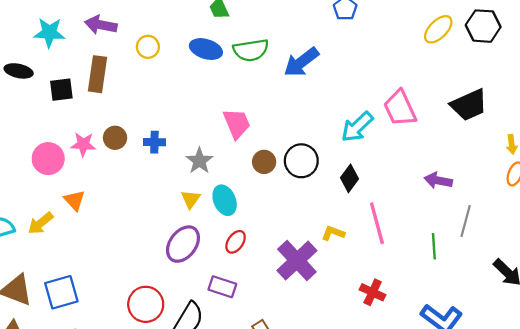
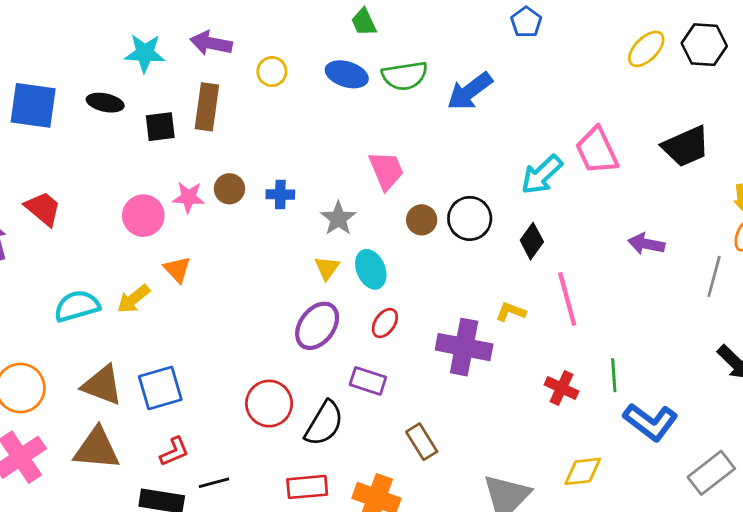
gray line: (466, 221) -> (714, 276), moved
green line: (434, 246) -> (614, 375), moved
purple cross: (297, 260) -> (464, 347), turned -36

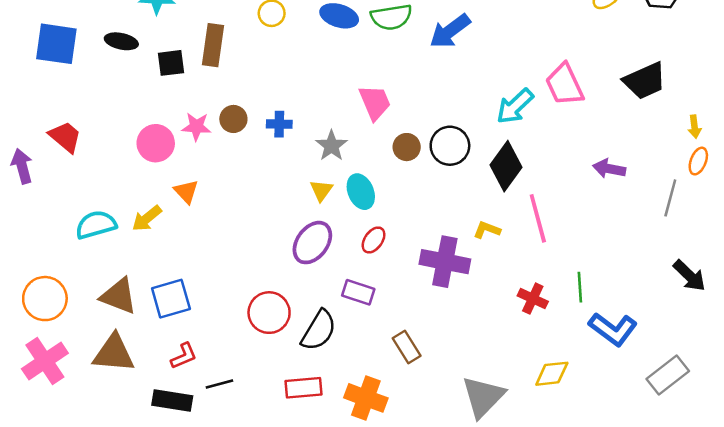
black diamond: (532, 241) -> (506, 166), size x1.5

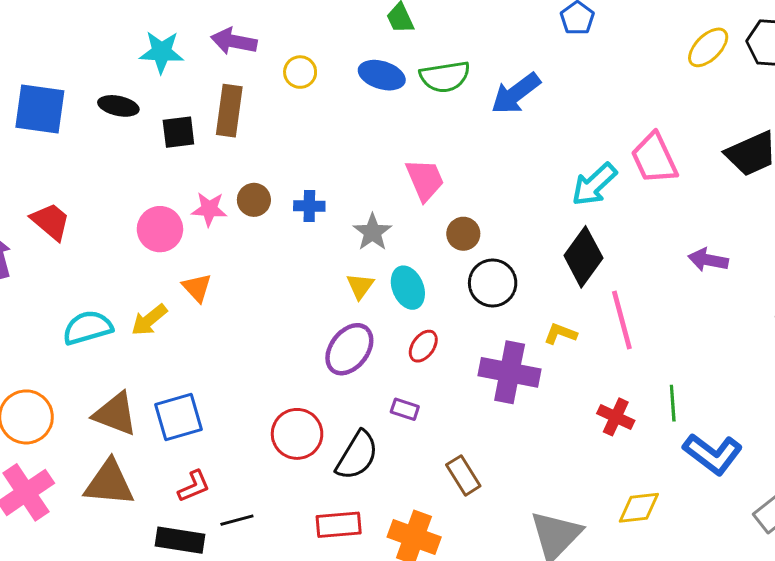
black circle: (450, 146) -> (493, 283), moved
purple rectangle: (358, 292) -> (405, 409), size x0.7

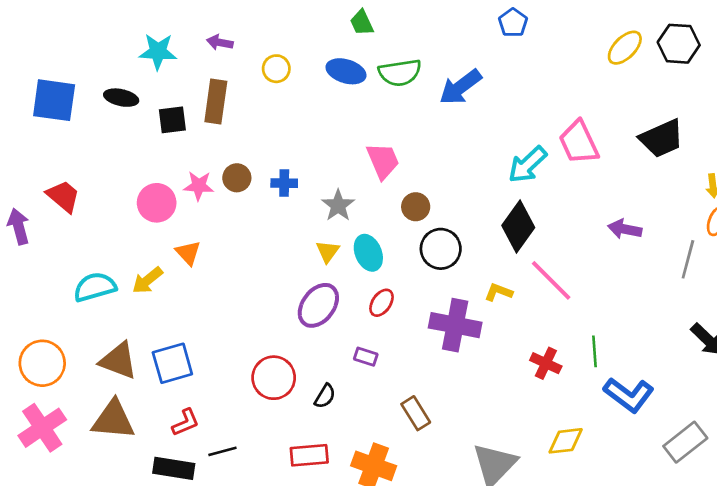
purple arrow: (234, 41) -> (220, 42), size x0.7
pink line: (622, 320) -> (551, 280), turned -30
black semicircle: (357, 455) -> (325, 396), size x0.6

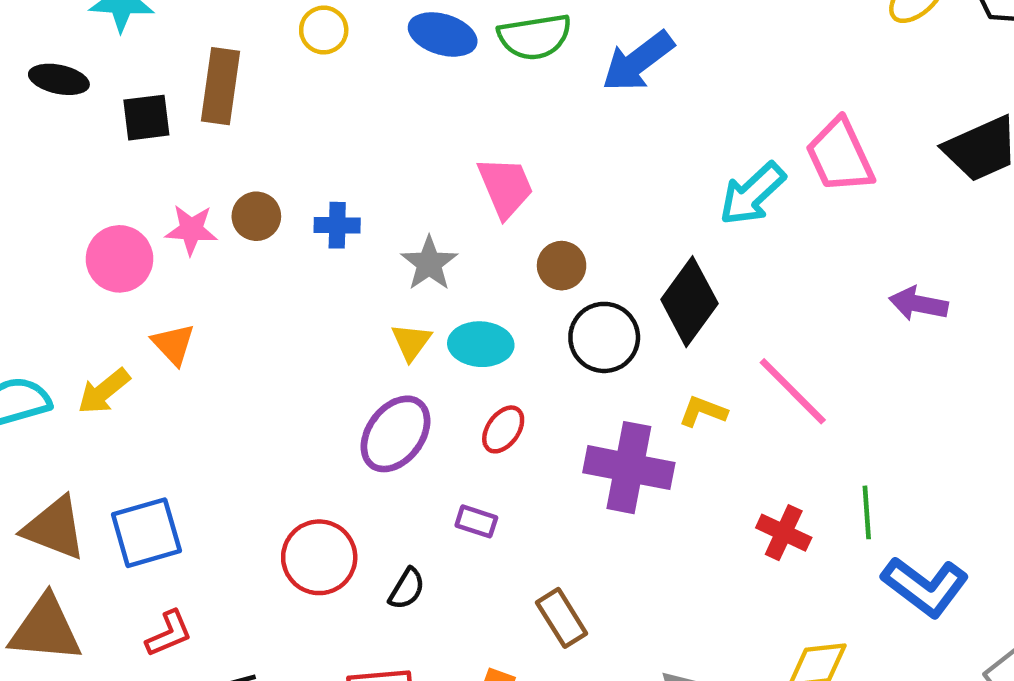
black diamond: (518, 226) -> (689, 302), moved
cyan ellipse: (368, 253) -> (481, 344), turned -64

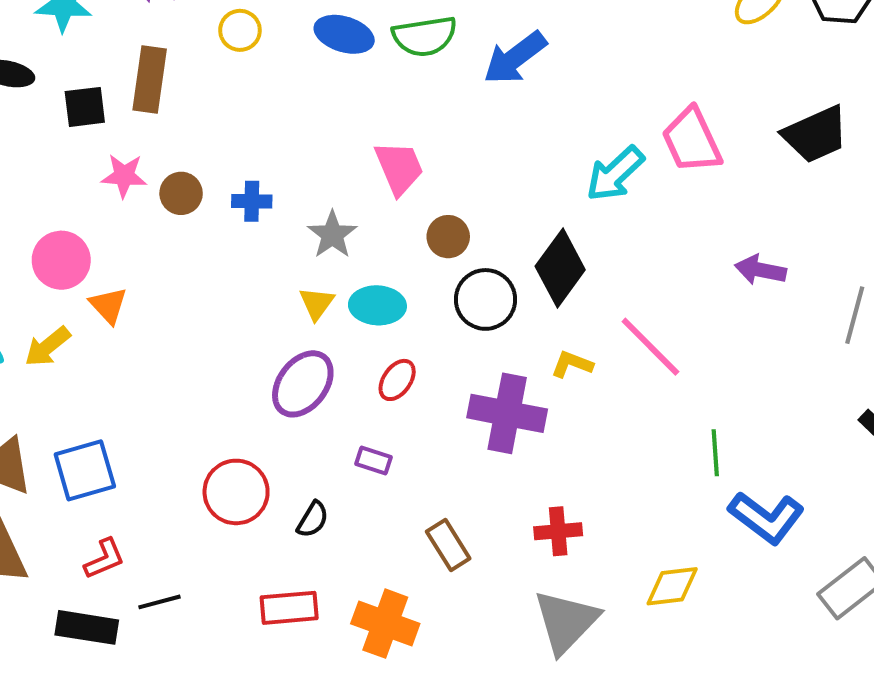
pink star: (191, 230) -> (124, 176), moved
pink circle: (119, 259) -> (61, 260), moved
red cross: (784, 533) -> (558, 531), moved, turned -30

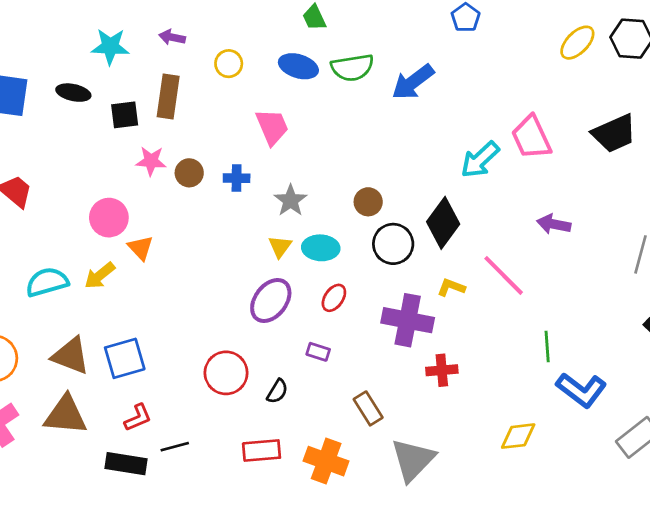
pink trapezoid: (399, 168) -> (272, 127), moved
purple arrow: (760, 270) -> (554, 224), moved
red cross: (558, 531) -> (442, 370), moved
gray triangle: (566, 622) -> (413, 460), moved

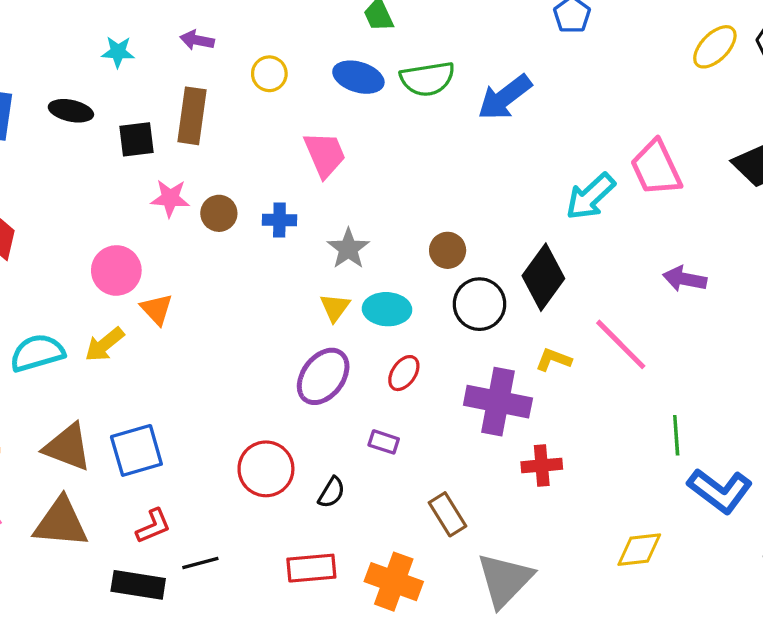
cyan star: (110, 47) -> (118, 52), size x0.7

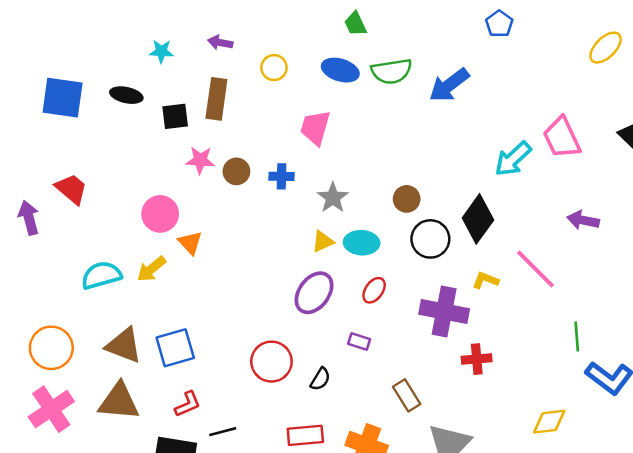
pink trapezoid: (325, 154) -> (315, 128), turned -141
yellow triangle: (335, 307) -> (323, 241), turned 30

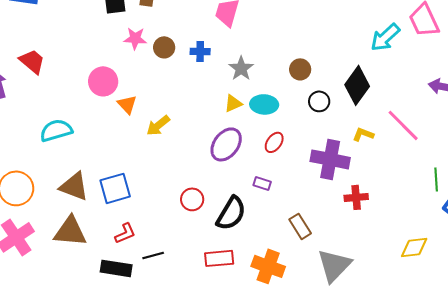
black circle: (430, 239) -> (319, 101), size x0.7
yellow arrow: (151, 269) -> (158, 125), moved
red circle: (271, 362) -> (192, 199), size x0.7
black semicircle: (320, 379) -> (231, 213), size x1.8

